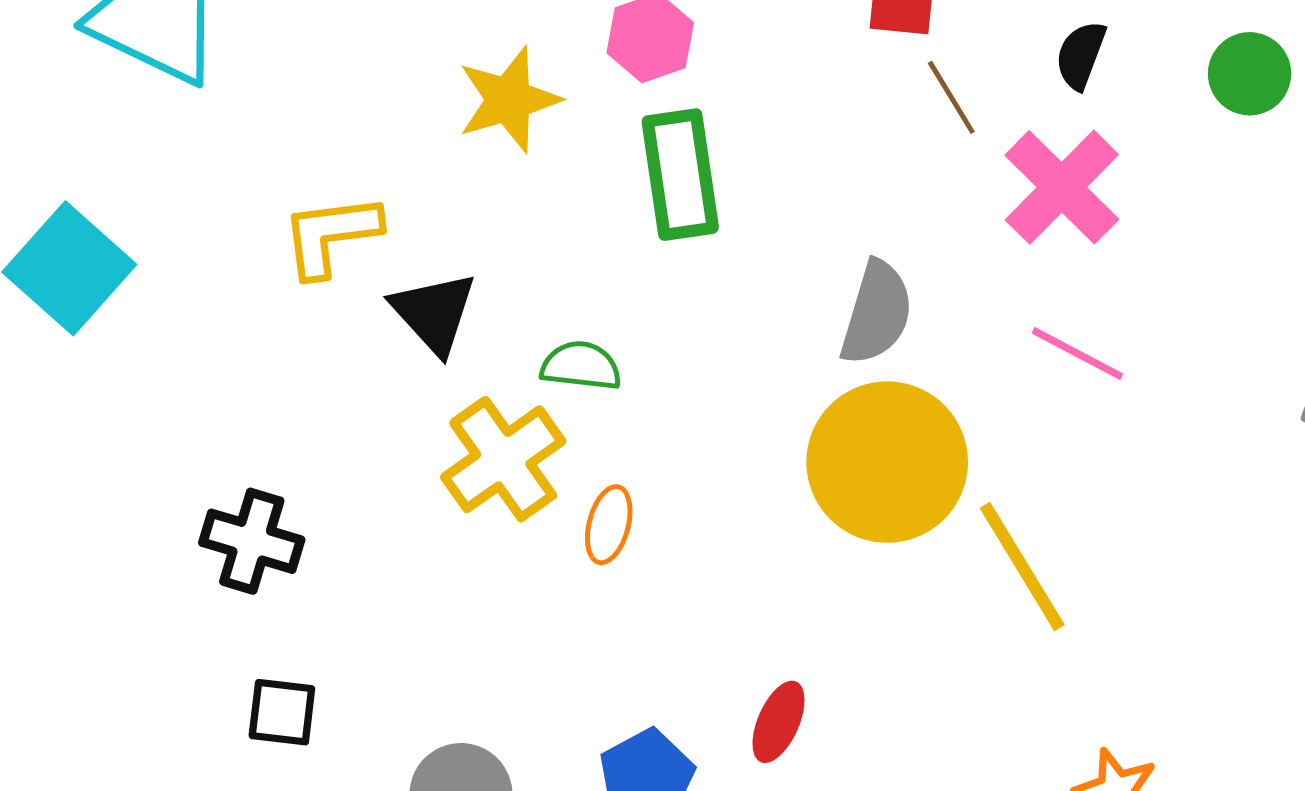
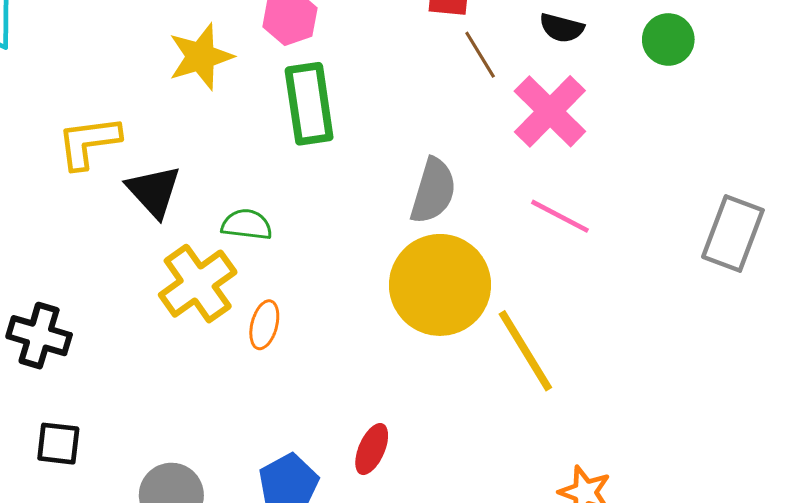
black semicircle: (1081, 55) -> (562, 28), turned -96

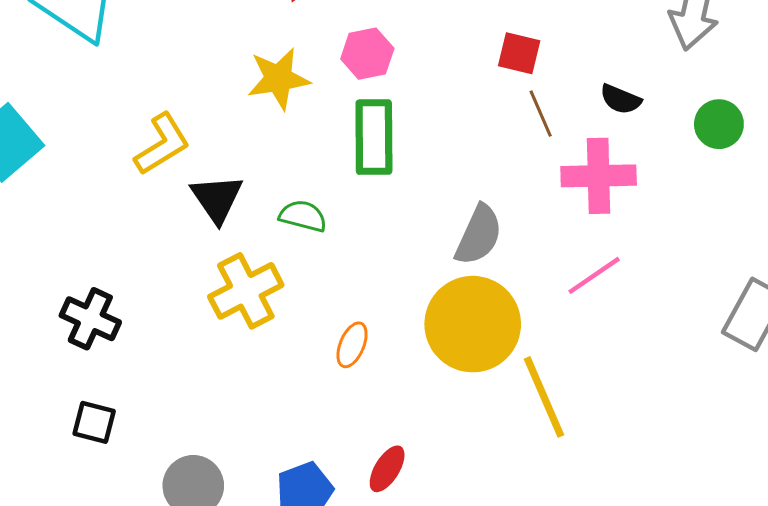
pink cross: (550, 111) -> (599, 176), turned 36
yellow L-shape: (89, 142) -> (162, 144), turned 148
pink line: (560, 216) -> (594, 275), turned -70
green semicircle: (247, 225) -> (303, 216), moved
orange ellipse: (264, 325) -> (352, 345), moved

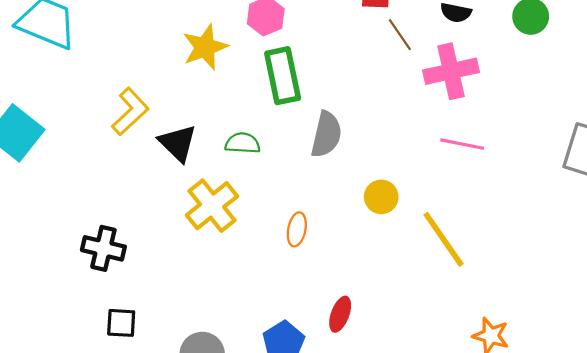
gray semicircle: (479, 235) -> (326, 134), moved
pink line: (594, 275) -> (462, 144), turned 57
yellow circle: (473, 324) -> (381, 197), size x0.5

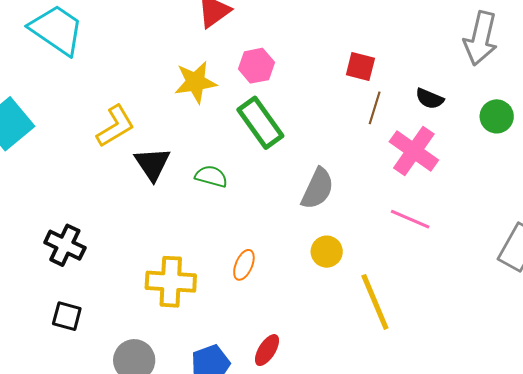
brown line: (400, 35) -> (375, 108), turned 40
pink cross: (451, 71) -> (414, 151), turned 36
green rectangle: (283, 76) -> (260, 123), turned -36
gray semicircle: (326, 134) -> (318, 189), moved
yellow cross: (212, 206) -> (171, 282), moved, turned 30

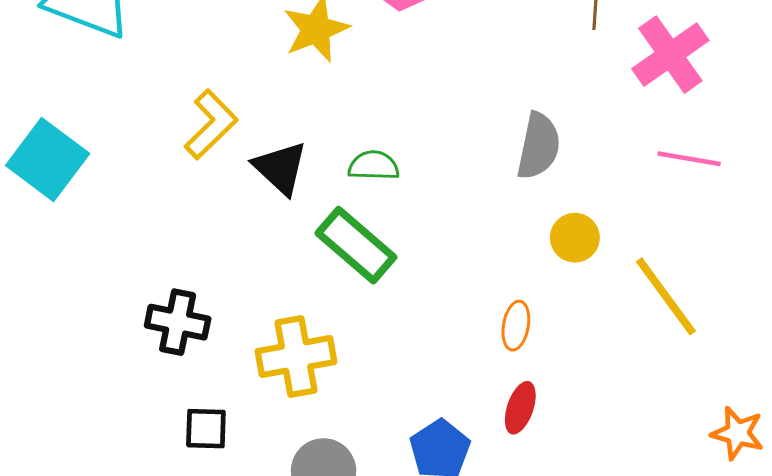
green rectangle: (260, 123) -> (356, 245), moved
pink cross: (414, 151) -> (670, 55), turned 33
orange ellipse: (244, 265) -> (516, 326), moved
yellow cross: (171, 282) -> (296, 357), moved

